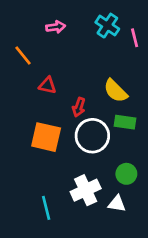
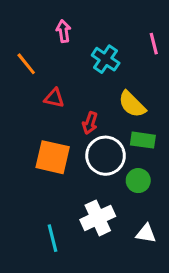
cyan cross: (107, 26) -> (106, 59), moved
pink arrow: (56, 27) -> (63, 31), turned -90
green circle: (126, 174) -> (138, 181), moved
white triangle: (117, 204) -> (146, 233), moved

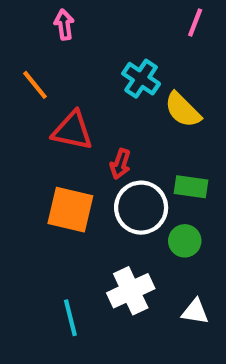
pink arrow: (63, 31) -> (64, 25), moved
pink line: (154, 44) -> (195, 23), moved, turned 35
red triangle: (54, 98) -> (72, 131), size x1.5
yellow semicircle: (132, 104) -> (183, 110), moved

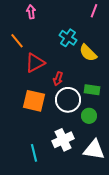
red triangle: (72, 131) -> (35, 63), turned -40
white triangle: (195, 312) -> (94, 150), size x1.6

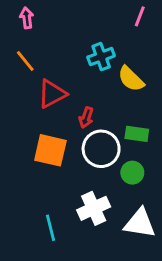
pink arrow: (31, 12) -> (27, 18), moved
cyan cross: (68, 38) -> (101, 57), turned 36

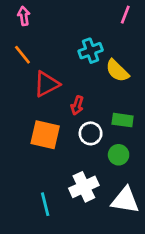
white circle: (101, 149) -> (91, 133), size x0.7

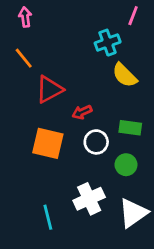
cyan cross: (91, 51) -> (108, 43), moved
red arrow: (77, 105) -> (82, 112), turned 48
white triangle: (125, 200) -> (133, 213), turned -44

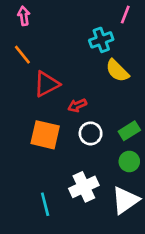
green rectangle: (130, 128) -> (129, 131), moved, turned -40
green circle: (126, 165) -> (129, 161), moved

